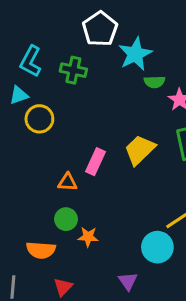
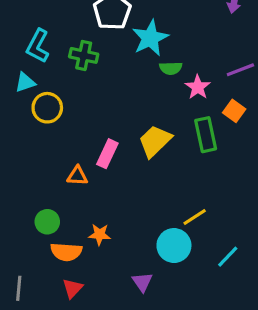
green circle: (66, 219) -> (47, 222), moved
orange semicircle: (41, 250) -> (66, 252), moved

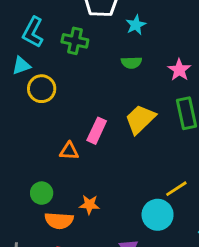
cyan star: (150, 38) -> (136, 25), size x0.6
green semicircle: (171, 68) -> (131, 63), moved

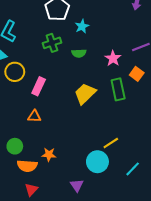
green cross: (75, 41) -> (52, 43), moved, turned -30
pink rectangle: (97, 131) -> (39, 86), moved

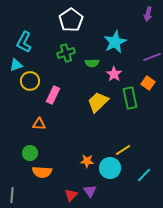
cyan star: (82, 26) -> (115, 42), moved, size x1.6
pink star: (113, 58) -> (114, 74), moved
orange triangle: (34, 116) -> (39, 124), moved
orange star: (49, 154) -> (87, 161), moved
red triangle: (31, 190) -> (71, 195), moved

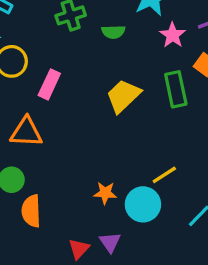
pink star: (114, 74) -> (173, 35), moved
orange triangle: (39, 124) -> (26, 132), size x1.5
orange semicircle: (42, 172) -> (31, 211), turned 84

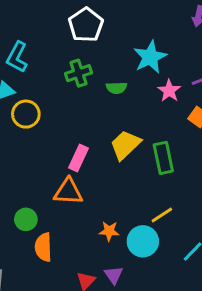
pink rectangle: (49, 84) -> (79, 158), moved
green rectangle: (176, 89) -> (163, 158), moved
orange triangle: (26, 132) -> (68, 192), moved

